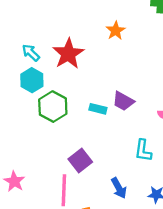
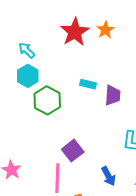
red star: (68, 54) -> (75, 32), moved
purple trapezoid: (123, 101) -> (113, 95), turned -115
cyan rectangle: (98, 109) -> (88, 84), moved

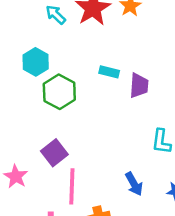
cyan arrow: (27, 50) -> (56, 15), moved
purple square: (73, 151) -> (54, 153), moved

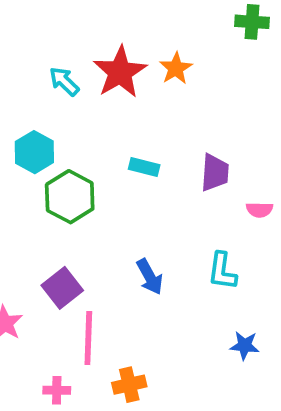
purple trapezoid: (139, 86) -> (215, 173), moved
blue arrow: (134, 184) -> (150, 277), moved

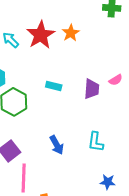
pink semicircle: (259, 210) -> (116, 80), moved, turned -32

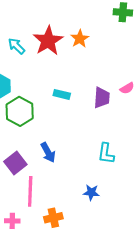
blue arrow: (57, 145) -> (48, 152), moved
blue star: (108, 182) -> (91, 192), moved

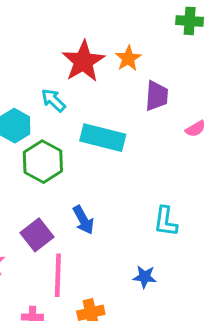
cyan arrow: (16, 46) -> (53, 100), moved
cyan rectangle: (62, 94) -> (103, 138), size x1.8
purple trapezoid: (102, 98) -> (157, 96), moved

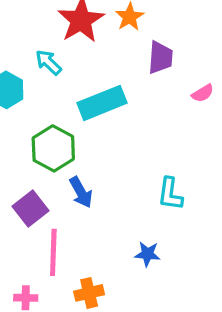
cyan rectangle: (103, 138) -> (102, 103), turned -36
green hexagon: (43, 162) -> (53, 148), moved

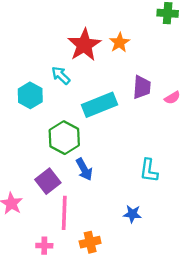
purple trapezoid: (160, 58) -> (142, 87), moved

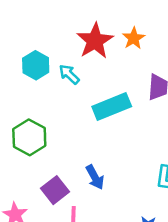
cyan hexagon: (30, 95) -> (36, 65), moved
green hexagon: (64, 138) -> (29, 137), moved

